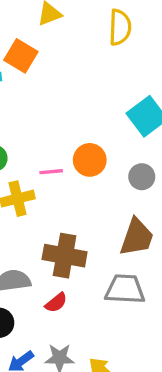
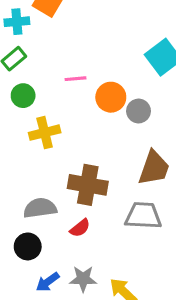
pink line: (51, 172) -> (75, 79), moved
gray circle: (142, 177) -> (139, 111), moved

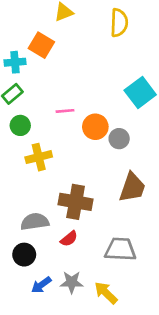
gray trapezoid: (143, 216) -> (120, 249), moved

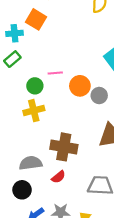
green circle: (20, 125) -> (35, 86), moved

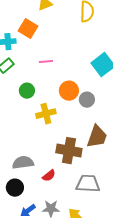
pink line: (55, 73) -> (46, 62), moved
yellow cross: (34, 111) -> (46, 114), moved
brown cross: (64, 147) -> (69, 151), moved

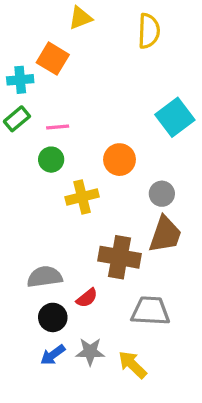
pink line: (46, 62) -> (58, 127), moved
gray circle: (87, 100) -> (162, 194), moved
black circle: (15, 188) -> (53, 317), moved

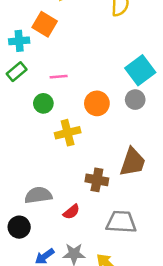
pink line: (58, 127) -> (59, 77), moved
gray circle: (162, 194) -> (135, 100), moved
brown cross: (120, 257) -> (97, 180), size x0.7
black circle: (53, 317) -> (19, 227), moved

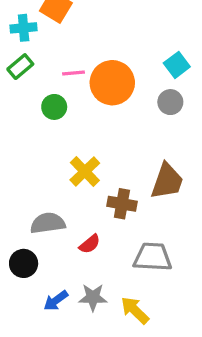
cyan square: (140, 70) -> (177, 65), size x0.7
orange circle: (97, 103) -> (112, 83), moved, size x1.4
yellow cross: (68, 133) -> (85, 171), moved, turned -30

